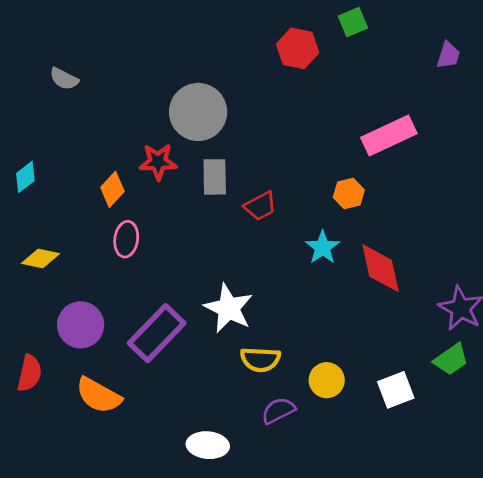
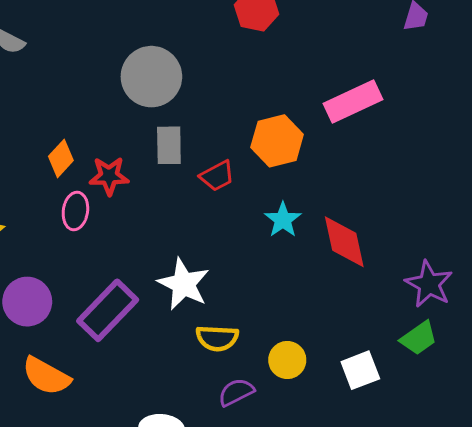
red star: (158, 162) -> (109, 176), moved
orange hexagon: (349, 194) -> (277, 141), moved, size x1.6

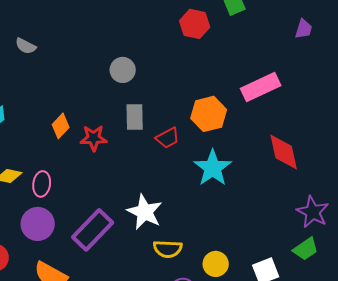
gray circle: (151, 77) -> (123, 70), size x0.6
pink ellipse: (75, 211) -> (42, 184), moved
cyan star: (283, 220) -> (213, 168), size x1.5
red diamond: (344, 242) -> (284, 152), moved

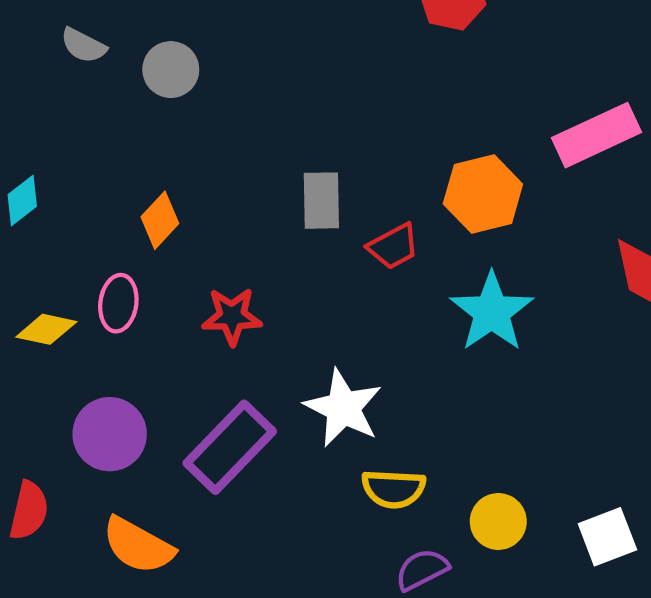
gray circle: (123, 70) -> (171, 70), moved
red star: (94, 138) -> (232, 316), moved
pink ellipse: (42, 184) -> (118, 303), moved

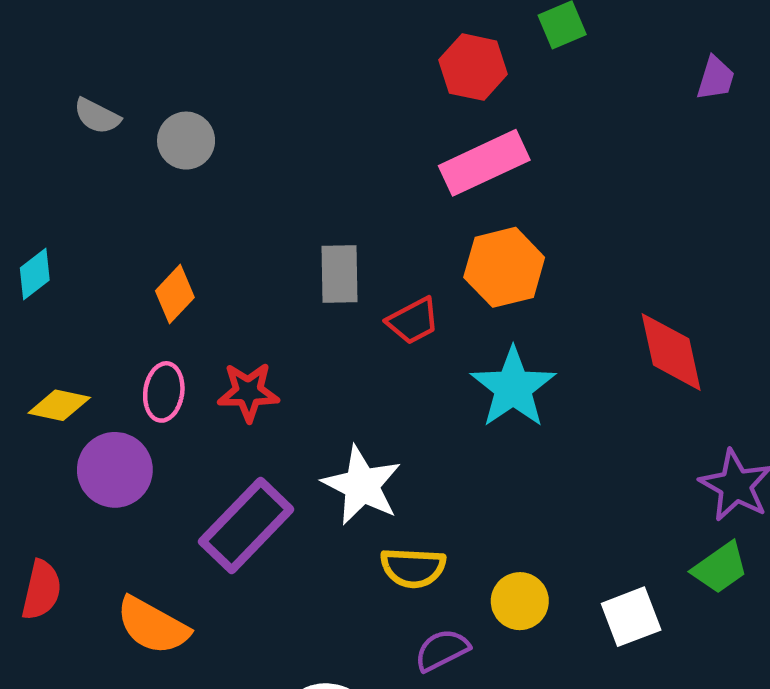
pink rectangle: (597, 135) -> (484, 163), moved
pink ellipse: (118, 303) -> (164, 392), moved
purple circle: (110, 434) -> (115, 470), moved

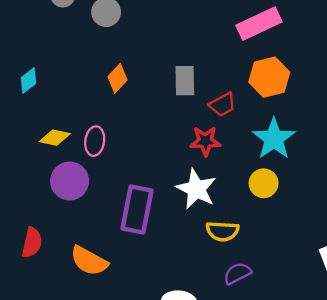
orange diamond: (175, 294) -> (118, 78), moved
red star: (248, 392) -> (205, 141), moved
yellow diamond: (59, 405) -> (55, 138), moved
purple rectangle: (246, 525) -> (137, 210), turned -33
yellow circle: (520, 601) -> (264, 183), moved

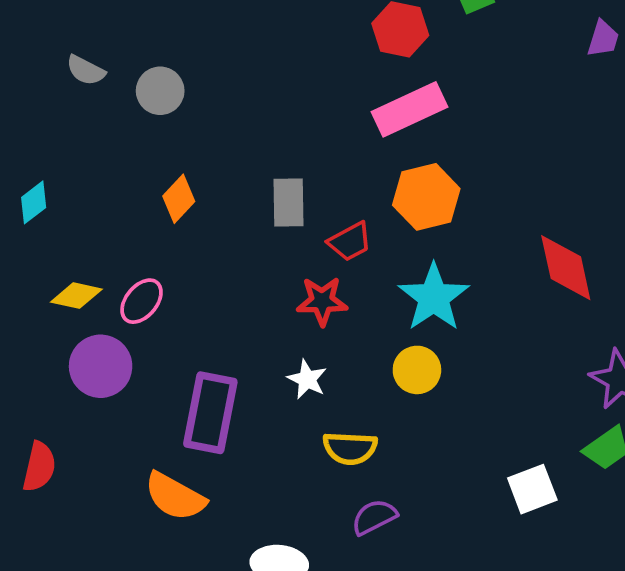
pink ellipse: (95, 141) -> (142, 301), turned 32
white star: (196, 189) -> (307, 379), size x0.6
orange semicircle: (89, 261) -> (175, 497), moved

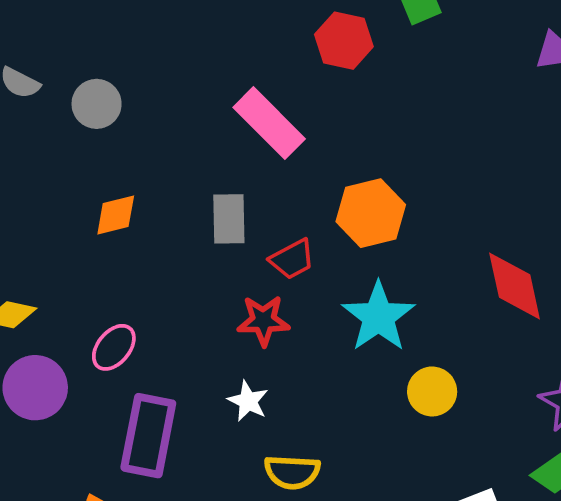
pink rectangle: (410, 109) -> (269, 123), moved, turned 70
orange diamond: (179, 199) -> (116, 215), turned 33
pink ellipse: (142, 301) -> (114, 347), moved
yellow circle: (417, 370) -> (432, 391), moved

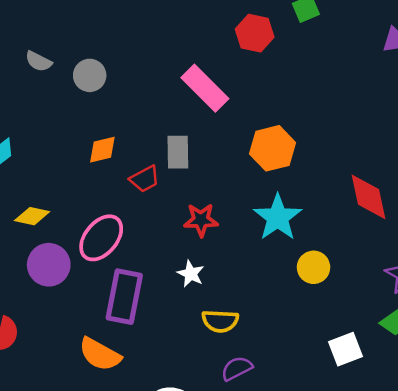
red trapezoid: (292, 259) -> (145, 179), moved
pink ellipse: (114, 347) -> (101, 238), size x1.5

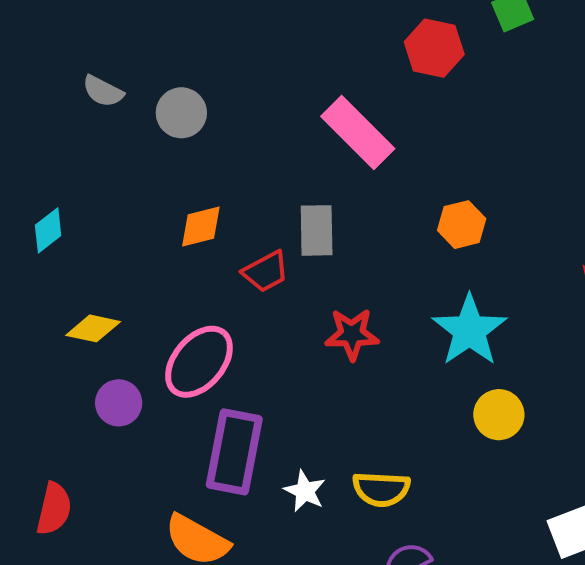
orange hexagon: (273, 148) -> (462, 225), size x0.7
purple circle: (49, 265) -> (119, 403), size x0.7
yellow circle: (314, 267) -> (499, 415), moved
white star: (191, 274) -> (305, 491), moved

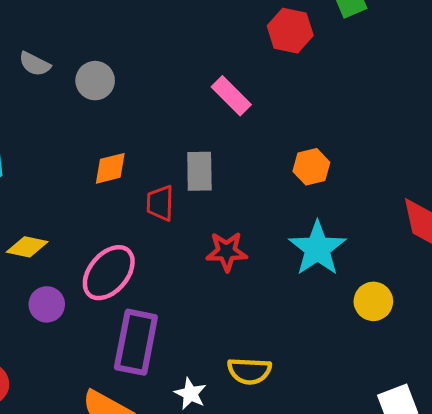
pink rectangle: (358, 132) -> (231, 96), size x0.7
red trapezoid: (266, 272) -> (160, 203), turned 120
yellow circle: (499, 415) -> (373, 301), moved
white star: (305, 491) -> (190, 394), moved

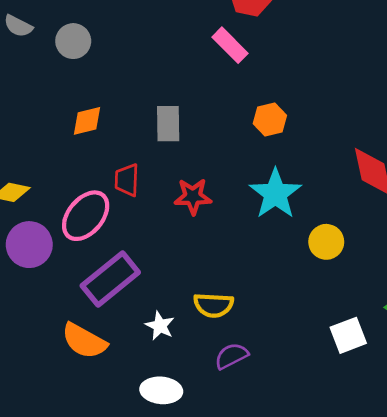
pink rectangle: (231, 96) -> (230, 45), moved
red trapezoid: (160, 203) -> (127, 180), moved
purple circle: (47, 304) -> (29, 245), size x1.4
purple rectangle: (136, 342) -> (110, 279), turned 40

